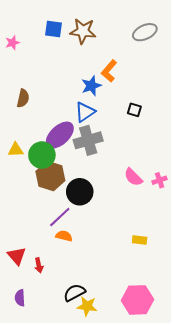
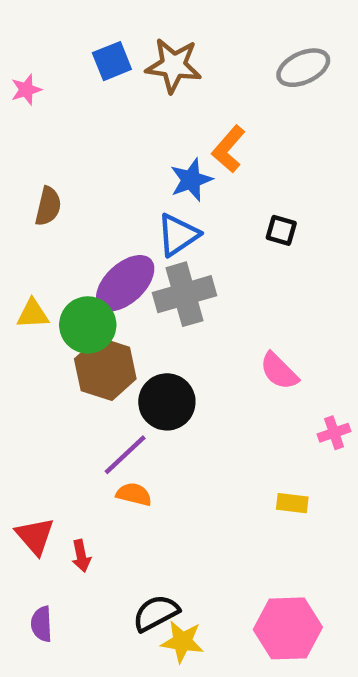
blue square: (53, 29) -> (112, 61), turned -30
pink cross: (160, 180) -> (334, 433), moved

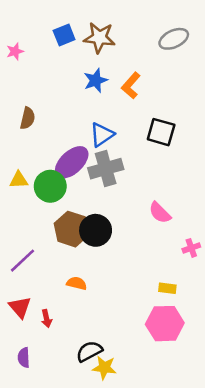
blue star: (191, 180) -> (96, 80), moved
black square: (281, 230) -> (161, 132), size x1.6
brown hexagon: (105, 369) -> (72, 229), moved
purple line: (125, 455) -> (23, 261), moved
pink hexagon: (288, 628) -> (165, 324), moved

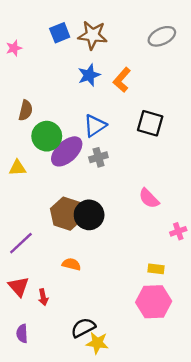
gray cross: (106, 169) -> (98, 157), size x0.6
green circle: (50, 186) -> (47, 136), moved

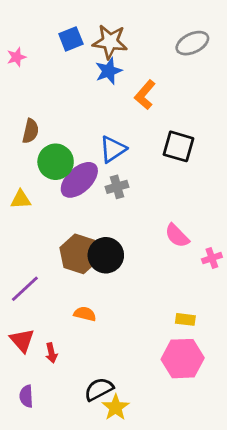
blue star: (89, 75) -> (109, 71), moved
pink cross: (178, 231) -> (212, 258), moved
yellow star: (97, 343) -> (116, 407), turned 30

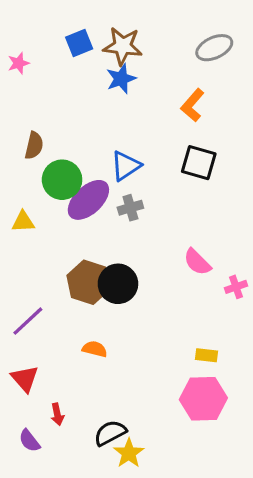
orange L-shape: (145, 95) -> (193, 105), moved
red arrow: (51, 353) -> (57, 414), moved
purple semicircle: (26, 396) -> (29, 441), turned -35

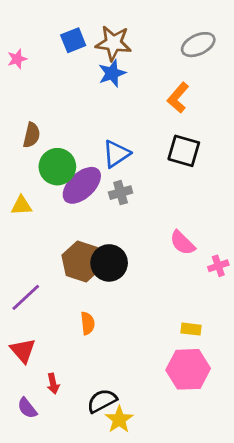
orange semicircle: (95, 349) -> (88, 323), turned 70

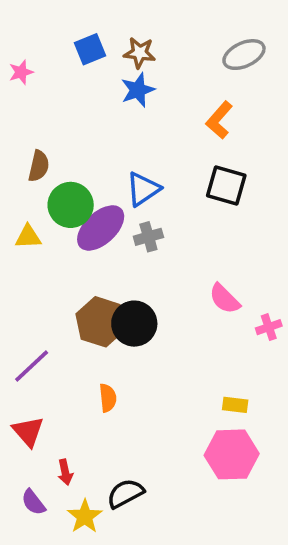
brown star: (113, 43) -> (140, 53), size x0.7
yellow triangle: (21, 205) -> (28, 237), moved
yellow star: (119, 420) -> (85, 516), moved

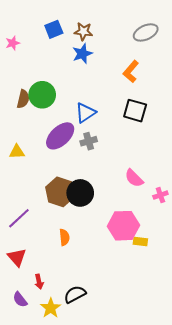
green circle: (71, 205) -> (42, 95), moved
yellow triangle: (28, 237) -> (17, 152), moved
pink hexagon: (232, 454) -> (123, 226), moved

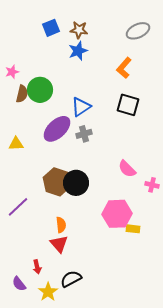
pink star: (13, 43) -> (12, 72), moved
pink cross: (160, 195) -> (152, 185), turned 32
red triangle: (17, 257) -> (59, 244), moved

